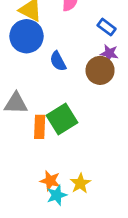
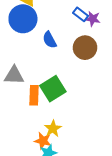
blue rectangle: (107, 27) -> (81, 14), moved
purple star: (109, 53) -> (93, 19), moved
yellow star: (80, 183) -> (53, 129), moved

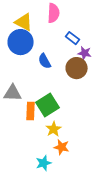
purple star: (93, 19) -> (85, 53), moved
yellow star: (53, 129) -> (54, 129), moved
orange star: (43, 141) -> (62, 147), moved

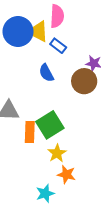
yellow triangle: (24, 22) -> (38, 32), moved
blue rectangle: (73, 38) -> (58, 46), moved
blue circle: (21, 42) -> (18, 32), moved

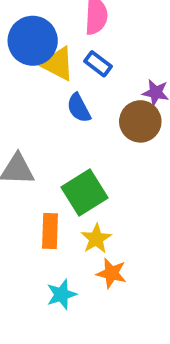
yellow triangle: (38, 32) -> (58, 64), moved
orange rectangle: (30, 132) -> (50, 231), moved
cyan star: (45, 193) -> (61, 294), moved

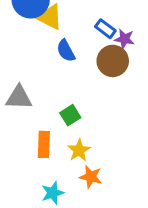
blue rectangle: (98, 64) -> (105, 29), moved
green square: (85, 193) -> (70, 115), size x0.6

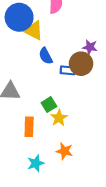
blue rectangle: (105, 29) -> (68, 70), moved, turned -32
yellow star: (79, 150) -> (59, 118), moved

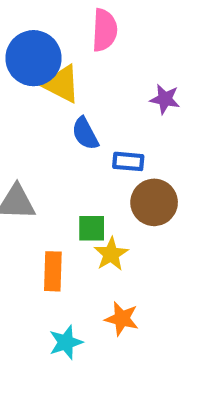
purple star: (90, 47) -> (165, 99), moved
brown circle: (81, 64) -> (154, 202), moved
green square: (49, 105) -> (92, 228), turned 32

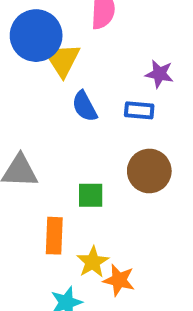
yellow triangle: (61, 84) -> (62, 60), turned 30
blue rectangle: (128, 161) -> (139, 110), moved
yellow star: (111, 254) -> (93, 262), moved

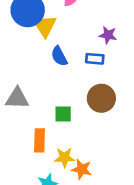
yellow star: (93, 262) -> (64, 157), turned 30

